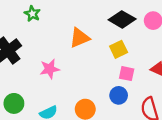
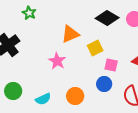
yellow square: (119, 49) -> (95, 48), moved
pink star: (50, 69) -> (57, 61), moved, turned -30

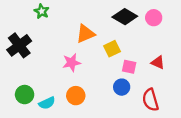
pink star: (57, 61) -> (71, 63), turned 30
orange circle: (75, 96) -> (76, 96), moved
cyan semicircle: (43, 99) -> (47, 103), moved

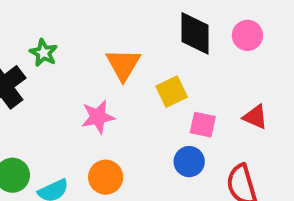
green star: (42, 11) -> (43, 53), moved
black diamond: (125, 17) -> (195, 33), turned 60
orange triangle: (85, 34) -> (123, 64), turned -36

